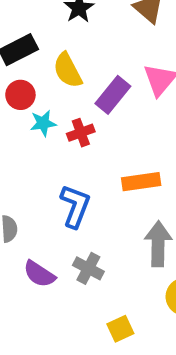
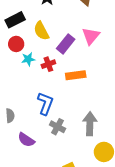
orange rectangle: (141, 182) -> (76, 75), moved
gray cross: (88, 268) -> (58, 127), moved

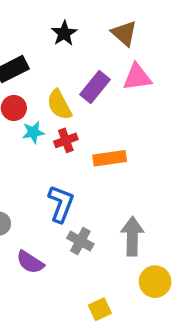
yellow semicircle: (41, 31) -> (59, 105), moved
pink triangle: (91, 36) -> (137, 77), moved, turned 42
purple rectangle: (66, 44) -> (95, 87), moved

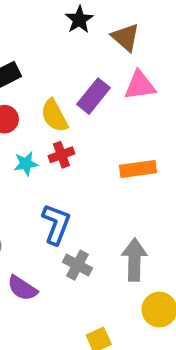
black star: (64, 33) -> (79, 20), moved
cyan star: (33, 132) -> (26, 164), moved
orange rectangle: (110, 158) -> (138, 169), moved

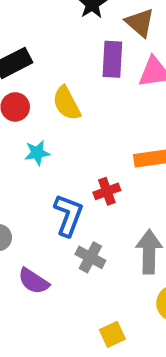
purple rectangle: (93, 96) -> (112, 59), moved, turned -36
red cross: (61, 155) -> (107, 191), moved

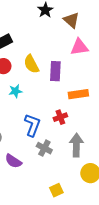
purple rectangle: (112, 59) -> (55, 71), moved
red cross: (107, 191) -> (60, 117), moved

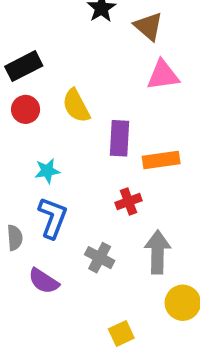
purple rectangle: (55, 71) -> (120, 138), moved
cyan star: (15, 91) -> (47, 171), moved
blue L-shape: (32, 125) -> (53, 218), moved

